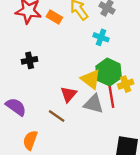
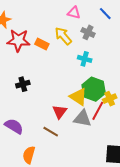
red line: (111, 97) -> (98, 111), turned 42

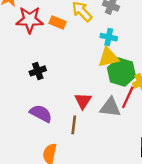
yellow triangle: (78, 97) -> (108, 57), moved, turned -42
purple semicircle: (14, 126) -> (41, 113), moved
brown line: (51, 132) -> (74, 125), turned 70

